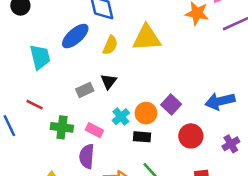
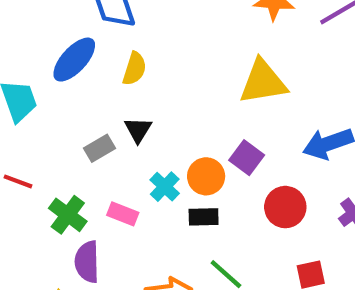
yellow triangle: (147, 38) -> (263, 82), moved
green cross: (62, 127) -> (68, 215), turned 35
purple semicircle: (87, 156) -> (87, 262), moved

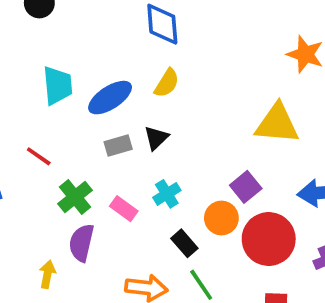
blue ellipse: (74, 60) -> (110, 98), moved
orange circle: (206, 176) -> (221, 218), moved
red circle: (285, 207) -> (269, 239), size x1.4
black rectangle: (204, 217) -> (184, 243), moved, turned 36

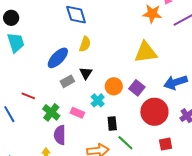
cyan trapezoid: (58, 85) -> (16, 43), moved
orange circle: (221, 218) -> (114, 86), moved
black rectangle: (184, 243) -> (112, 124), turned 48

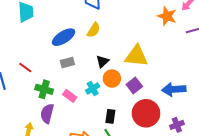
yellow triangle: (146, 52) -> (136, 56), moved
black triangle: (86, 73) -> (103, 61), moved
green cross: (51, 112) -> (44, 89), turned -36
black rectangle: (112, 124) -> (110, 116), moved

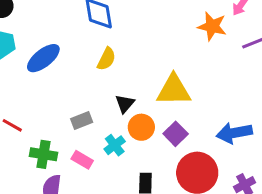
blue ellipse: (64, 37) -> (43, 58), moved
gray rectangle: (67, 62) -> (82, 121), moved

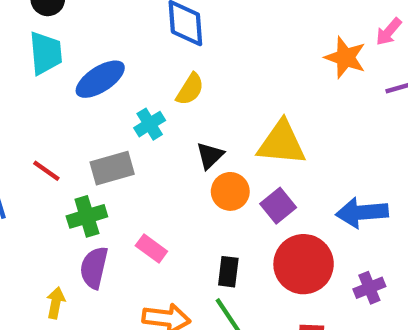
gray rectangle: (82, 121) -> (112, 168), moved, size x1.4
cyan cross: (115, 145) -> (150, 124), moved
green cross: (43, 154) -> (87, 216), turned -32
pink rectangle: (82, 160) -> (151, 248), moved

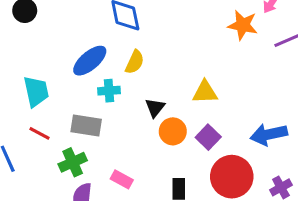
cyan trapezoid: (46, 53) -> (36, 91), moved
blue ellipse: (100, 79) -> (90, 61), moved
cyan cross: (150, 124) -> (109, 91), turned 35
yellow triangle: (282, 143) -> (205, 92), size x0.7
gray rectangle: (112, 168) -> (86, 126), turned 32

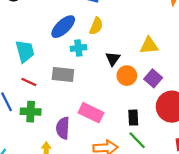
green cross: (73, 162) -> (31, 112), moved, turned 30
pink rectangle: (122, 179) -> (91, 113), size x1.5

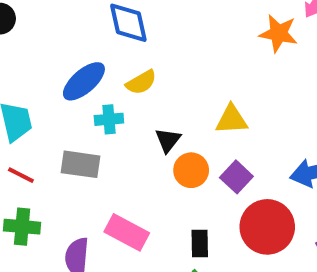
yellow semicircle: (96, 26) -> (141, 82), turned 36

